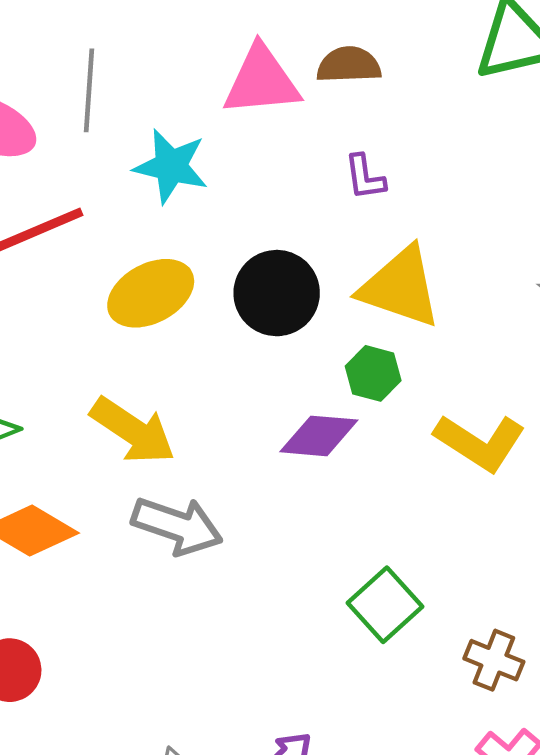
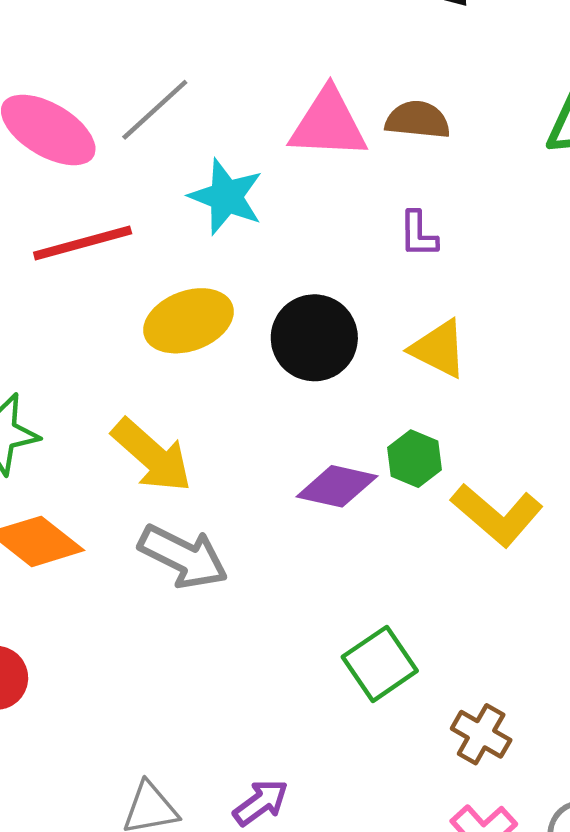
gray line: (89, 90) -> (155, 110), turned 36
yellow triangle: (400, 287) -> (439, 349), size x0.7
green hexagon: (373, 373) -> (415, 459), moved

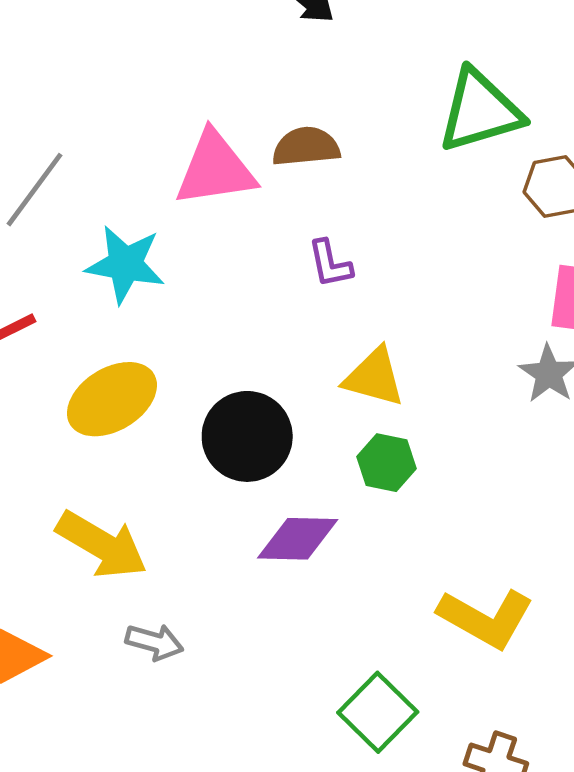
black circle: (314, 338) -> (247, 436), moved
green hexagon: (415, 459) -> (386, 463), moved
yellow L-shape: (497, 515) -> (486, 618), moved
gray arrow: (183, 557) -> (154, 642), size x0.6

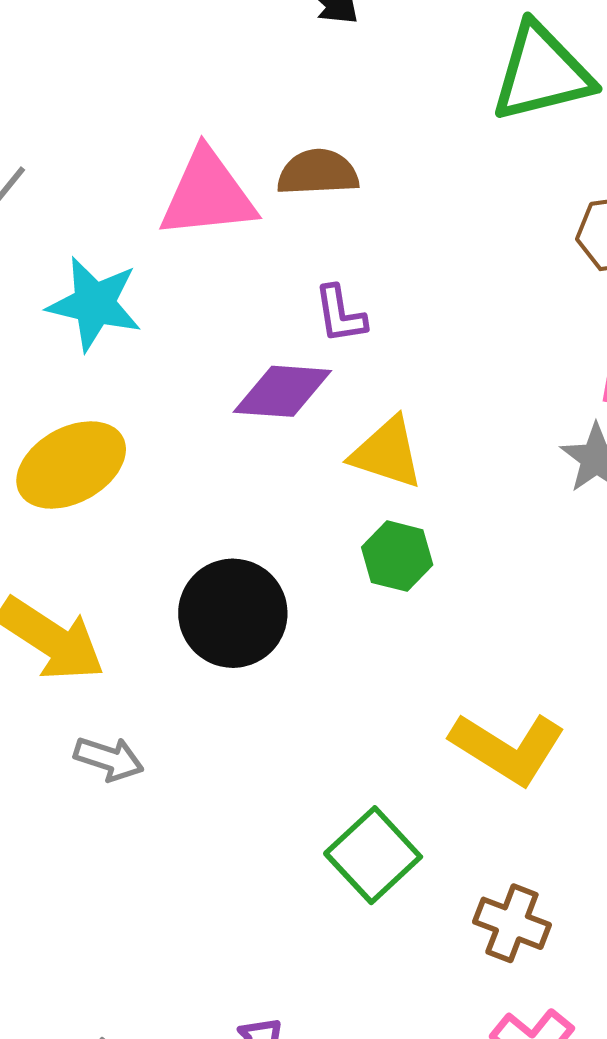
green triangle: (480, 111) -> (542, 73), moved
black circle: (247, 436) -> (233, 613), moved
purple diamond: (298, 539) -> (282, 391), moved

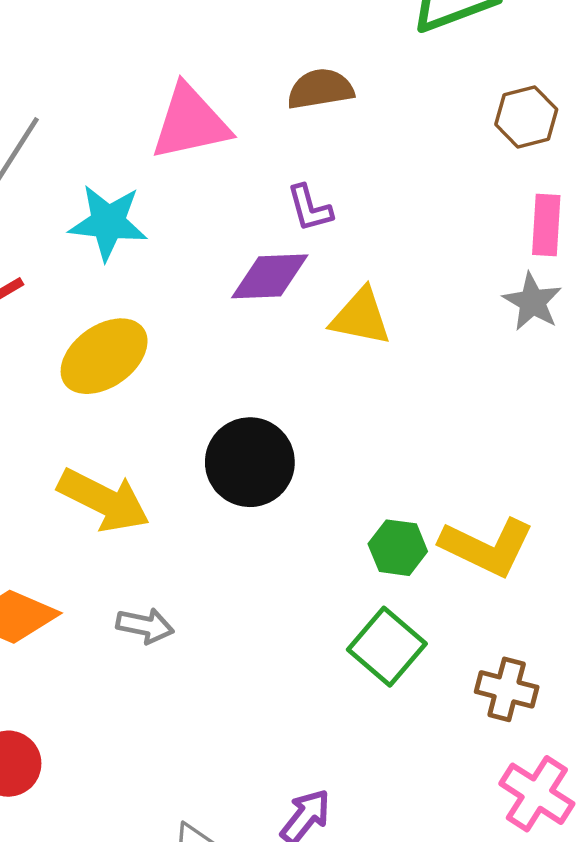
brown semicircle: (318, 173) -> (320, 89), moved
green hexagon: (397, 556) -> (398, 548), moved
gray arrow: (109, 759) -> (145, 626), moved

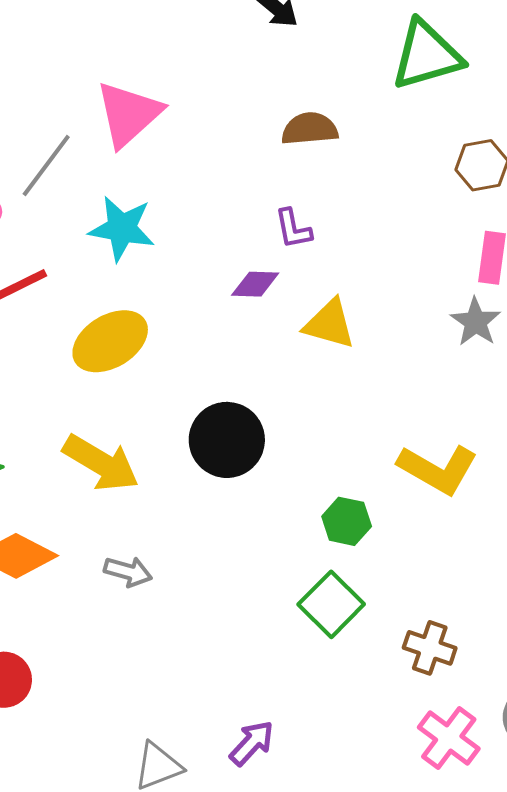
pink triangle: (190, 123) -> (128, 114), moved, turned -34
purple diamond: (270, 276) -> (255, 284), size x0.7
yellow L-shape: (487, 547) -> (438, 469), moved

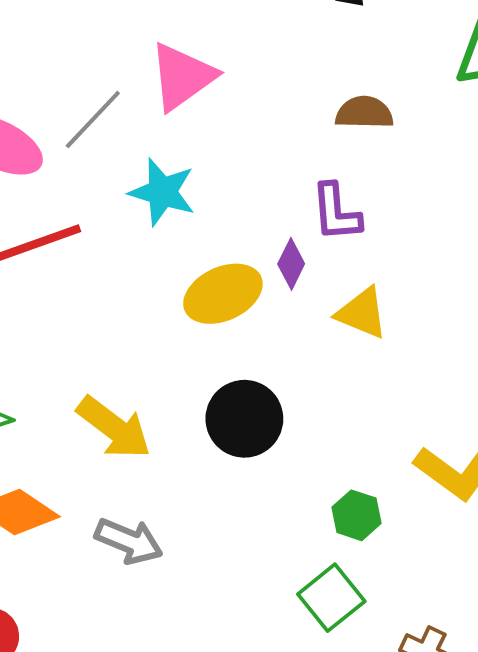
purple L-shape: (293, 229) -> (336, 212), size x1.4
purple diamond: (255, 284) -> (291, 264), turned -72
yellow ellipse: (110, 341) -> (223, 294), moved
gray arrow: (128, 572) -> (129, 541), size x1.4

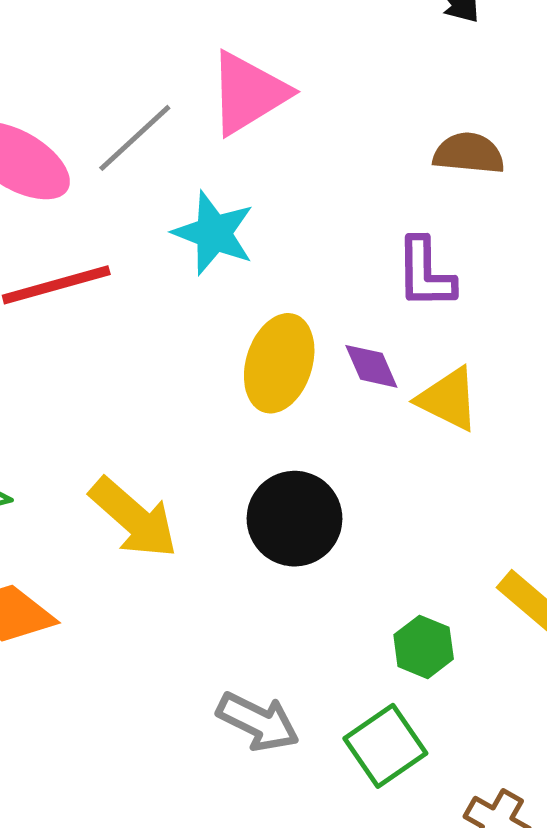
purple diamond: (291, 264) -> (371, 366), moved, turned -54
yellow ellipse: (223, 294) -> (279, 363), turned -52
gray arrow: (129, 541) -> (258, 722), moved

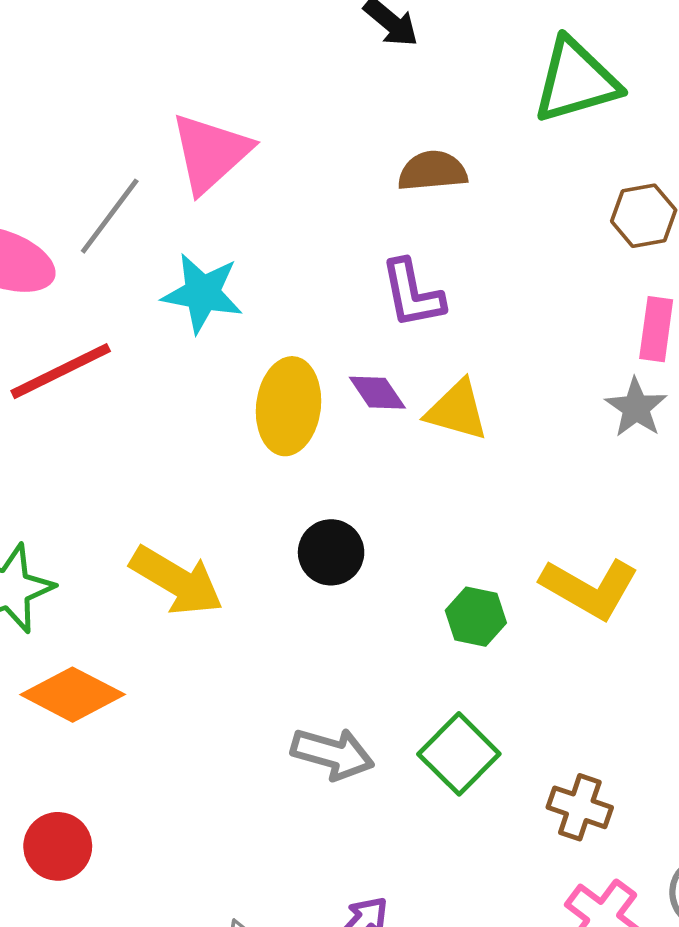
black circle: (294, 519) -> (331, 552), size x0.7
green hexagon: (424, 647) -> (476, 617), moved

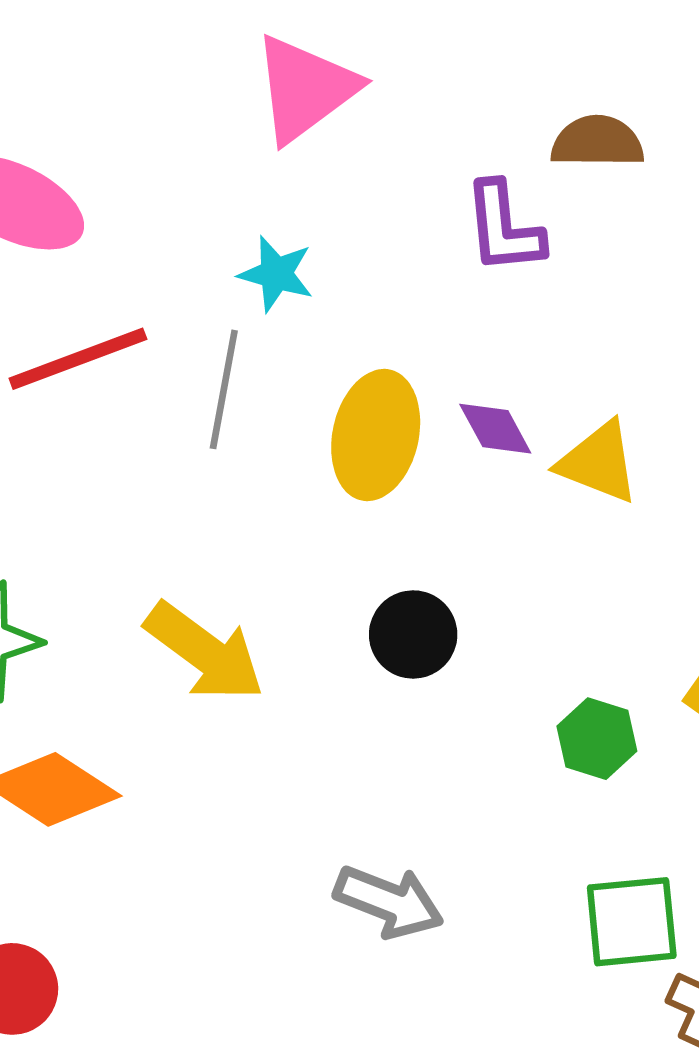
gray line: (110, 216) -> (224, 389), moved, turned -32
cyan star: (202, 293) -> (276, 274), size x0.7
purple L-shape: (412, 294) -> (504, 228), moved
green square: (459, 754) -> (632, 922), moved, turned 34

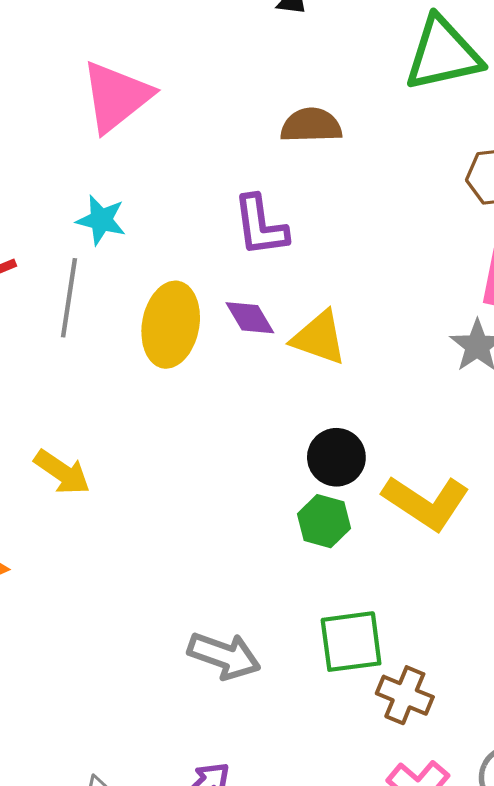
purple L-shape: (504, 228) -> (260, 226), moved
black circle: (413, 634) -> (336, 457), moved
yellow arrow: (205, 652) -> (62, 472), size x0.7
gray arrow: (389, 902) -> (224, 656), moved

